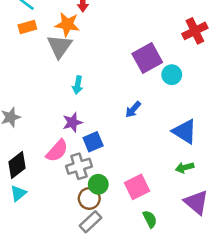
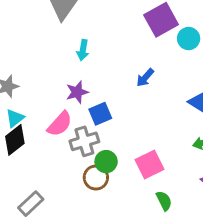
cyan triangle: (18, 193) -> (15, 118), moved
gray rectangle: (91, 222) -> (31, 204), moved

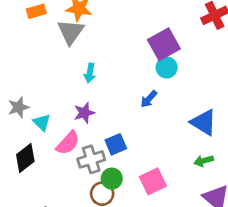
cyan circle: (189, 39) -> (167, 67), moved
blue square: (100, 114) -> (116, 144), moved
cyan triangle: (15, 118) -> (42, 122), moved, turned -36

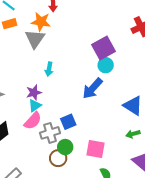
blue arrow: (149, 99) -> (92, 88), size x1.6
purple star: (84, 113) -> (34, 92), moved
cyan triangle: (42, 122) -> (35, 106), moved, turned 40
pink square: (153, 181) -> (96, 149), turned 36

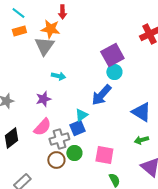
cyan arrow: (49, 69) -> (58, 76), turned -88
cyan triangle: (35, 106) -> (81, 115), moved
brown circle: (58, 158) -> (56, 160), moved

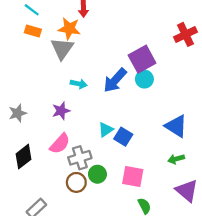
orange rectangle: (19, 31) -> (33, 31), turned 32
blue arrow: (101, 95) -> (115, 80), moved
blue square: (77, 128) -> (123, 137), moved, turned -35

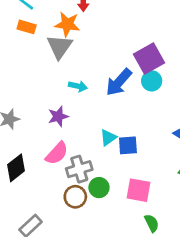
blue square: (123, 137) -> (128, 145), turned -36

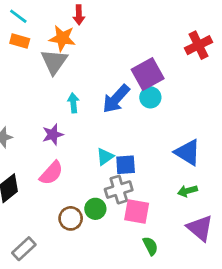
cyan arrow: (78, 86) -> (73, 103), turned -108
gray cross: (79, 169) -> (119, 190), moved

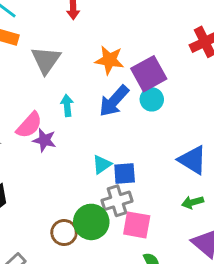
orange star: (62, 38) -> (109, 60), moved
purple star: (53, 135) -> (44, 140), turned 30
pink semicircle: (51, 173) -> (29, 125), moved
green circle: (95, 209) -> (91, 222), size x1.5

